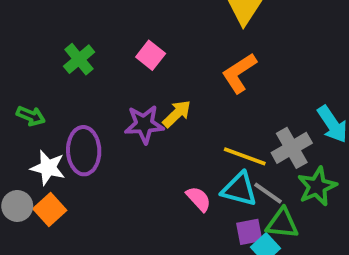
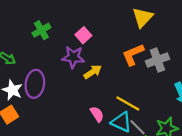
purple star: (144, 124) -> (73, 57), moved
gray cross: (292, 148) -> (157, 60), moved
pink semicircle: (199, 199) -> (97, 114), moved

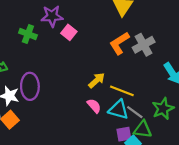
green cross: (41, 30) -> (28, 34), turned -30
purple star: (73, 57) -> (52, 16), moved
yellow arrow: (93, 72) -> (97, 80), moved

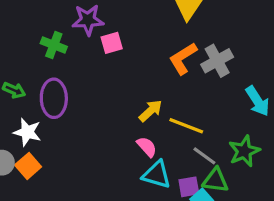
pink square: (69, 32) -> (112, 43), turned 35
purple ellipse: (30, 86) -> (54, 98), moved
cyan triangle: (118, 110) -> (157, 175), moved

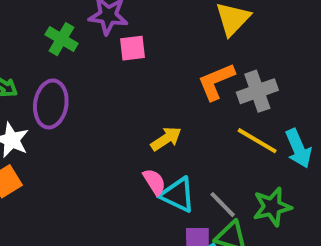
yellow line: (186, 126) -> (257, 141), moved
cyan triangle: (157, 175) -> (178, 195), moved

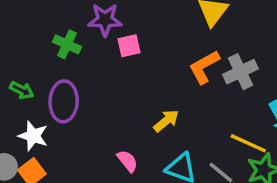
yellow line: (257, 141) -> (248, 143), moved
pink semicircle: (154, 182) -> (127, 161), moved

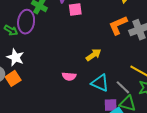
purple ellipse: (64, 101) -> (26, 22), moved
pink semicircle: (127, 161) -> (69, 76), turned 128

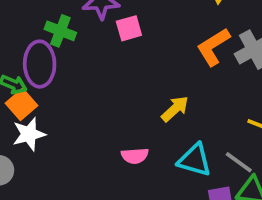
white star: (15, 57) -> (29, 134), turned -30
orange square: (13, 78) -> (22, 104), moved

